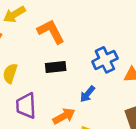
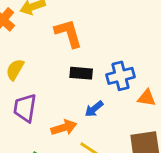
black rectangle: (56, 67) -> (81, 73), moved

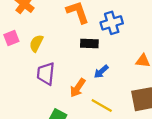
blue cross: (120, 76) -> (112, 23), moved
orange arrow: (64, 128) -> (78, 88), turned 144

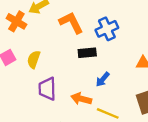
orange arrow: (78, 88) -> (81, 99), turned 78

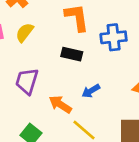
black rectangle: (87, 53) -> (72, 54), moved
yellow semicircle: (34, 59) -> (25, 32), moved

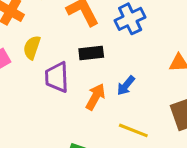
purple trapezoid: (27, 81) -> (57, 77), moved
orange arrow: (60, 104) -> (95, 97), moved, turned 105

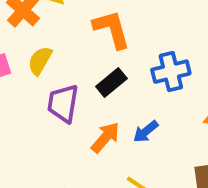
blue cross: (130, 19) -> (171, 72), moved
black rectangle: (91, 53) -> (111, 83), turned -45

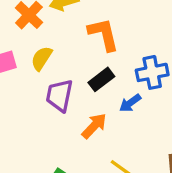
blue arrow: (146, 131) -> (130, 103), moved

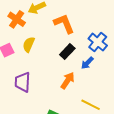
blue cross: (152, 72) -> (98, 42), turned -30
purple trapezoid: (59, 95) -> (23, 82), moved

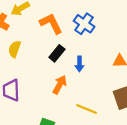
blue cross: (98, 42) -> (84, 24), moved
blue arrow: (87, 63) -> (79, 64), turned -40

